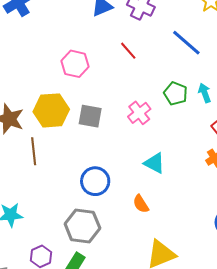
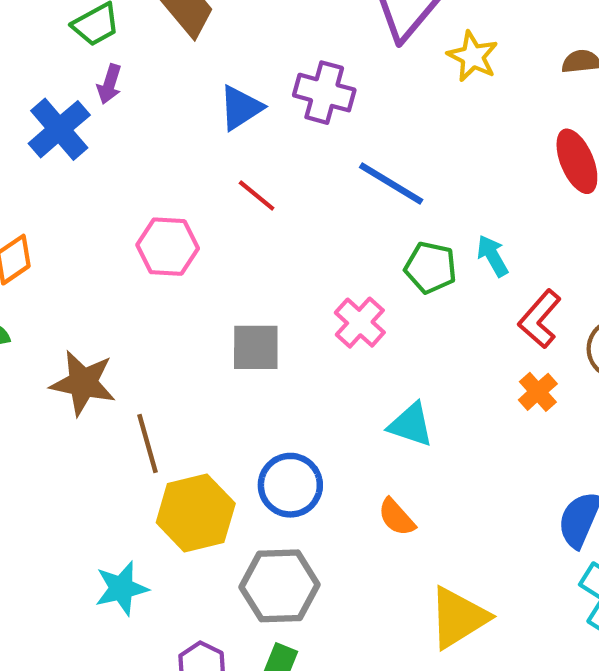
blue line: (186, 43) -> (391, 183), moved
red line: (128, 51) -> (257, 195), moved
pink hexagon: (75, 64) -> (168, 247), moved
yellow hexagon: (51, 110) -> (196, 513), moved

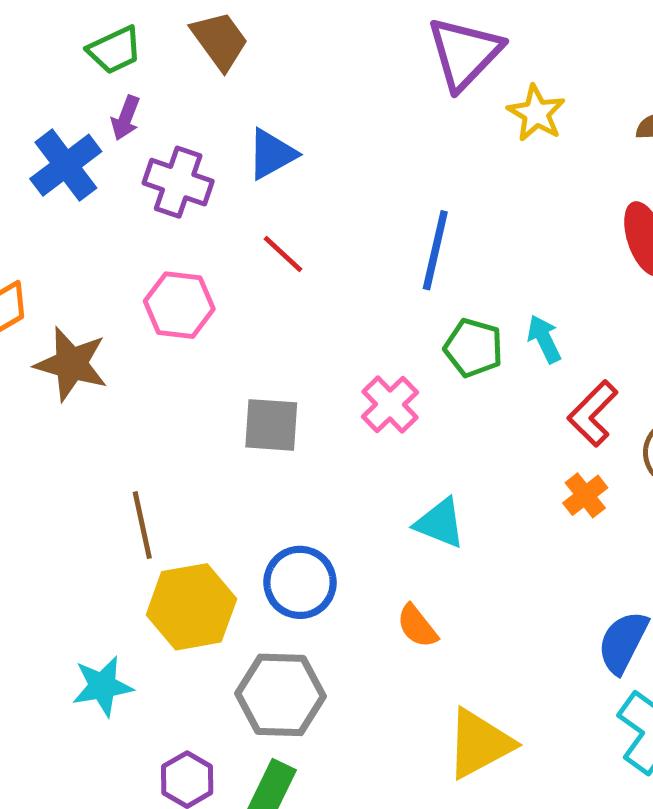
purple cross: (324, 93) -> (178, 182), moved
blue line: (391, 183) -> (435, 250), turned 68
brown star: (83, 383) -> (71, 364), moved

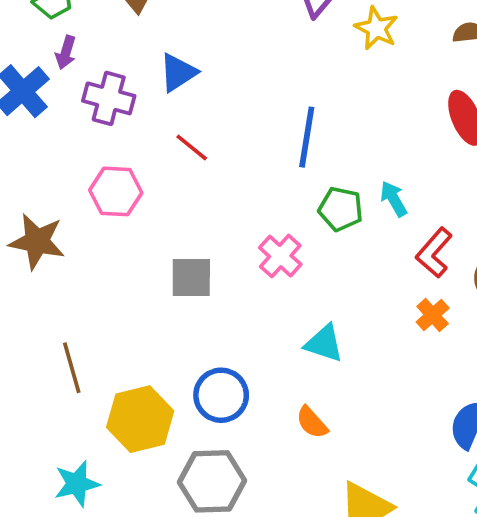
brown line: (142, 525) -> (72, 368), moved

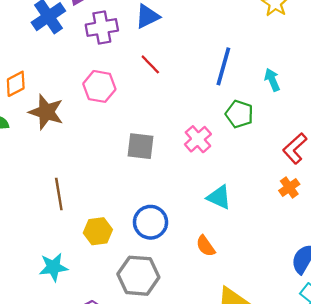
purple cross: (109, 98) -> (102, 28), turned -32
cyan arrow: (394, 199) -> (272, 80), moved
yellow hexagon: (140, 419) -> (98, 231), size x0.7

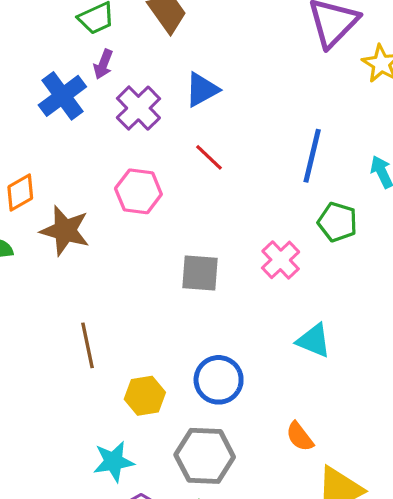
purple cross: (102, 28) -> (138, 108), turned -32
orange semicircle: (206, 246) -> (300, 437), moved
cyan star: (53, 267) -> (114, 462), moved

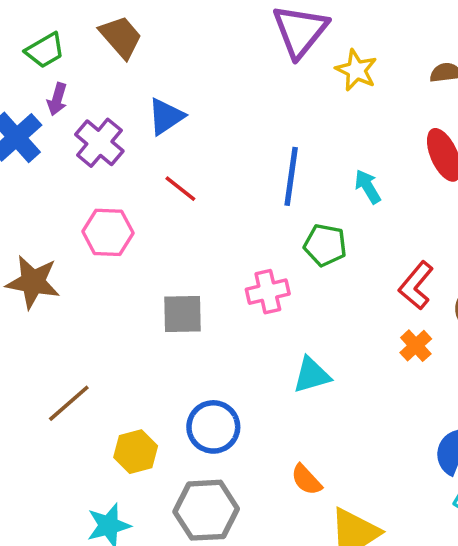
pink cross: (281, 260) -> (268, 292), turned 36
cyan triangle: (314, 341) -> (312, 375), turned -33
brown line: (88, 345) -> (69, 403), turned 66

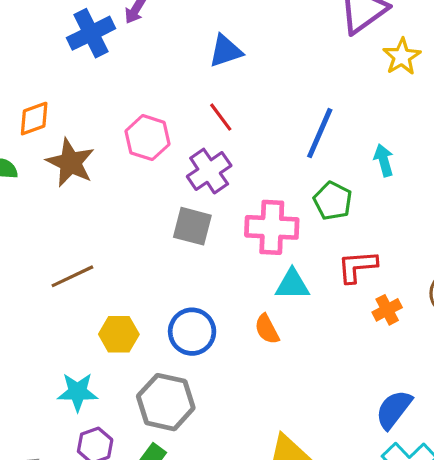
purple cross: (99, 143) -> (209, 171), moved
red L-shape: (416, 286) -> (357, 266), moved, turned 30
pink cross: (268, 292) -> (272, 227), size x1.4
cyan triangle: (312, 375) -> (292, 284), moved
orange semicircle: (306, 480) -> (267, 329), moved

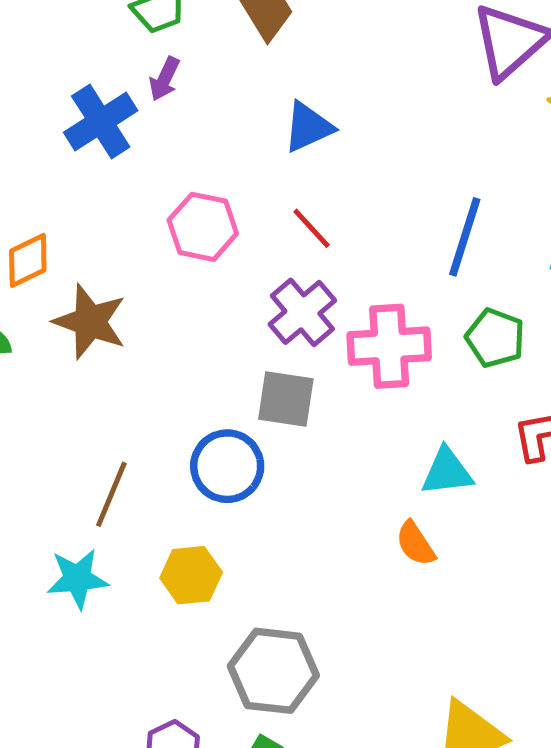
pink hexagon: (147, 138) -> (203, 227), moved
pink cross: (272, 227) -> (389, 346), moved
brown line: (72, 276) -> (111, 494), turned -36
blue circle: (192, 332) -> (227, 466), moved
cyan star: (78, 392) -> (77, 579), moved

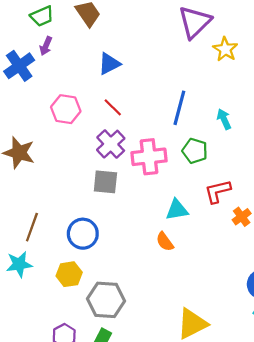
blue circle: (227, 466) -> (83, 234), moved
yellow hexagon: (191, 575) -> (69, 274), moved

